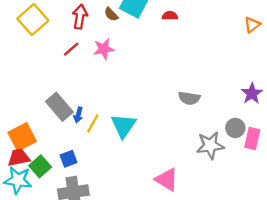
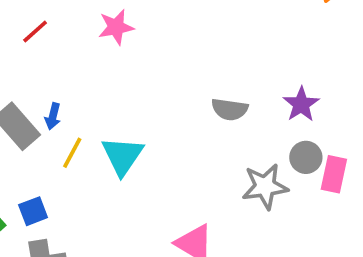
pink star: (104, 49) -> (116, 27), moved
purple star: (252, 93) -> (301, 104), moved
blue arrow: (78, 115) -> (53, 116), moved

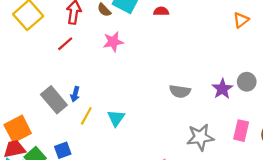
cyan triangle: (122, 156) -> (116, 118), size x0.7
gray circle: (306, 157) -> (247, 82), moved

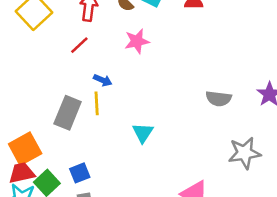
blue arrow: (75, 94) -> (103, 80), moved, turned -80
gray rectangle: (54, 100) -> (68, 113), turned 64
yellow line: (86, 116) -> (97, 103), moved, turned -30

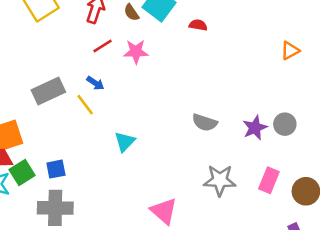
red line: (79, 45) -> (103, 46), moved
yellow line: (97, 103) -> (85, 105), turned -45
gray rectangle: (68, 113) -> (48, 91), moved, turned 32

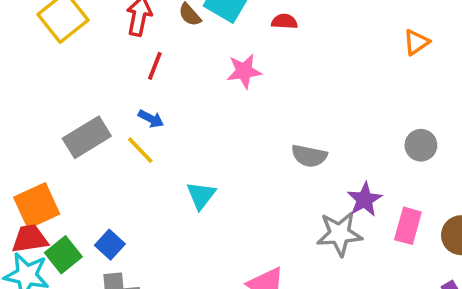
red line: (103, 46) -> (155, 66), turned -30
pink star: (136, 52) -> (244, 71), moved
purple star: (255, 128) -> (365, 200), moved
blue square: (56, 169) -> (110, 245), turned -30

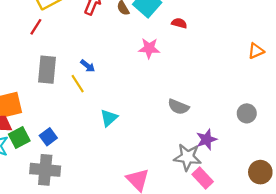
red line: (155, 66) -> (36, 27), moved
gray rectangle: (87, 137) -> (47, 70), turned -64
pink rectangle: (408, 226) -> (203, 178), moved, turned -70

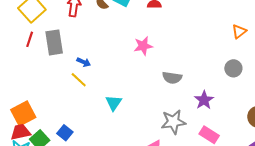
pink star: (149, 48) -> (143, 46), moved
orange triangle: (256, 51) -> (239, 31), moved
gray rectangle: (47, 70) -> (54, 42), moved
gray star: (187, 157) -> (173, 122), moved

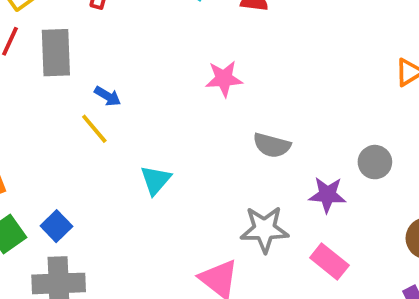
gray circle: (233, 68) -> (375, 162), moved
purple star: (204, 100) -> (327, 195), turned 30

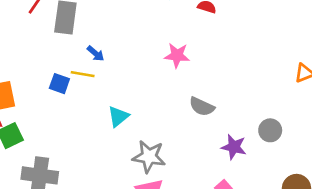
yellow line: (94, 129) -> (83, 74), turned -50
blue square: (56, 226) -> (59, 84), moved, turned -36
gray star: (264, 229) -> (149, 157), moved

